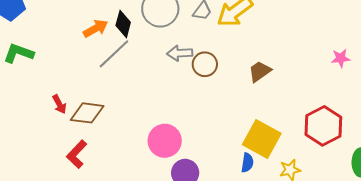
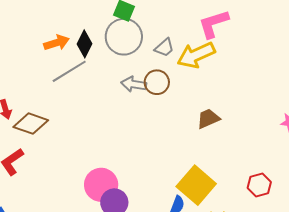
brown circle: (205, 64) -> (157, 82), moved
red hexagon: (323, 126) -> (259, 185), size x0.6
pink circle: (165, 141) -> (101, 185), moved

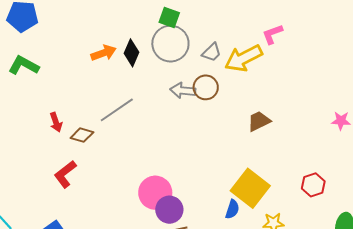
pink L-shape: (214, 24) -> (272, 34), moved, size x0.7
gray line: (69, 71) -> (117, 110), moved
brown diamond: (31, 124) -> (82, 135), size x0.7

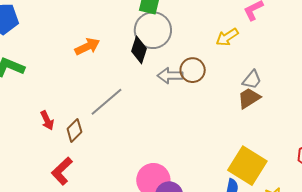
gray trapezoid: (212, 52) -> (252, 80), moved
black diamond: (132, 53) -> (139, 50), moved
yellow arrow: (244, 58) -> (227, 37), size x0.6
brown diamond: (82, 135) -> (74, 130), turned -55

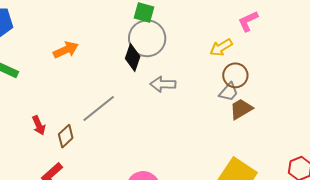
orange arrow: (87, 47) -> (66, 50), moved
brown circle: (193, 70) -> (235, 75), moved
gray trapezoid: (252, 80) -> (229, 92), moved

